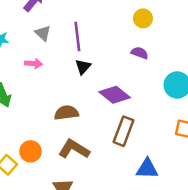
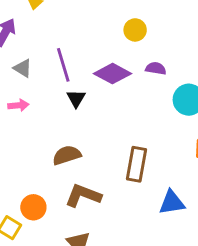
purple semicircle: (140, 53) -> (156, 68), moved
purple diamond: (115, 95) -> (113, 74), moved

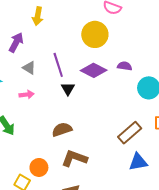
yellow circle: (135, 30) -> (95, 34), moved, size x1.6
brown rectangle: (136, 164) -> (130, 133), moved, turned 40

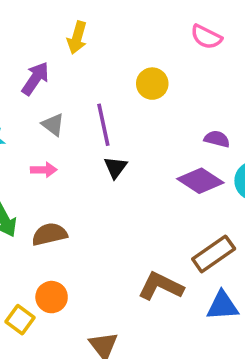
yellow circle: (95, 34) -> (152, 84), moved, size x0.7
purple diamond: (94, 70) -> (200, 181), moved
brown semicircle: (62, 130) -> (49, 234), moved
brown L-shape: (74, 158) -> (161, 286), moved

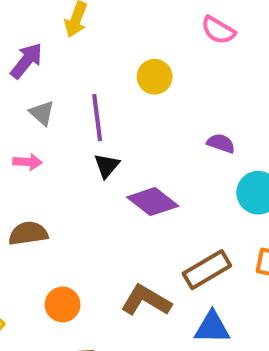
purple diamond: (200, 181) -> (153, 202), moved
orange circle: (52, 297) -> (63, 304), moved

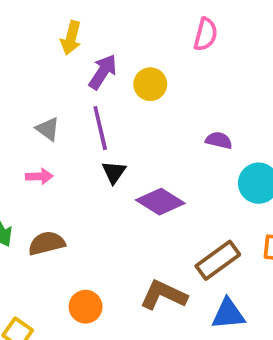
pink semicircle: (218, 30) -> (206, 34), turned -100
purple arrow: (26, 61) -> (103, 72), moved

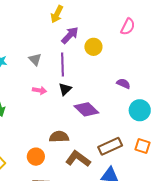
pink arrow: (39, 176) -> (40, 90), moved
brown semicircle: (47, 243) -> (59, 137), moved

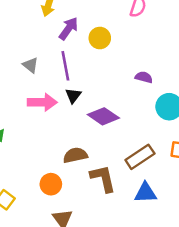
pink arrow: (40, 90) -> (42, 102), size x1.6
brown L-shape: (78, 159) -> (103, 178), turned 50

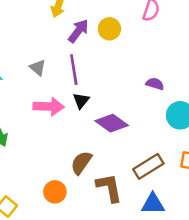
yellow circle: (100, 38) -> (109, 29), moved
brown semicircle: (75, 155) -> (81, 163), turned -45

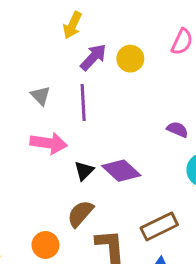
black triangle: (81, 101) -> (84, 171), moved

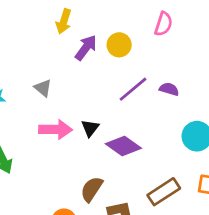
purple line: (83, 102) -> (133, 89), moved, turned 60
purple semicircle: (177, 129) -> (169, 89), moved
black triangle: (84, 171) -> (90, 128), moved

